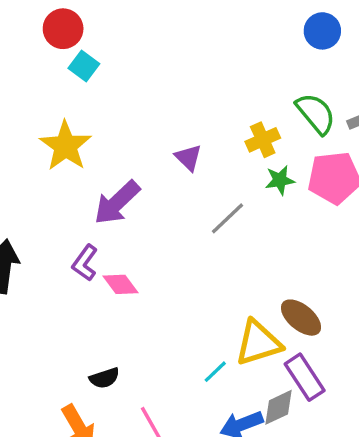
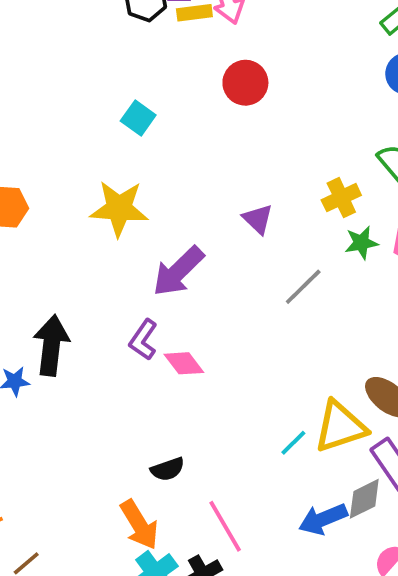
red circle: (63, 29) -> (245, 83), moved
yellow star: (66, 146) -> (119, 208), turned -30
cyan line: (215, 372) -> (293, 443), moved

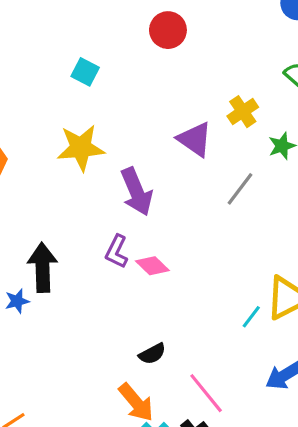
yellow cross: (341, 198) -> (243, 112), moved
purple triangle: (258, 219) -> (195, 139), size x1.4
purple arrow: (178, 271) -> (137, 192), turned -60

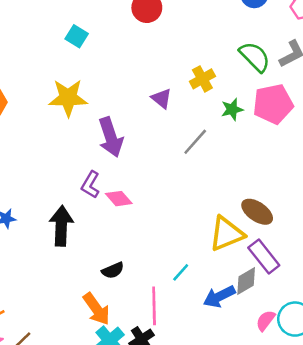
purple triangle: (195, 139) -> (162, 98), size x0.7
black arrow: (43, 267) -> (61, 226), moved
cyan line: (251, 317) -> (181, 272), moved
pink line: (206, 393) -> (154, 306), turned 33

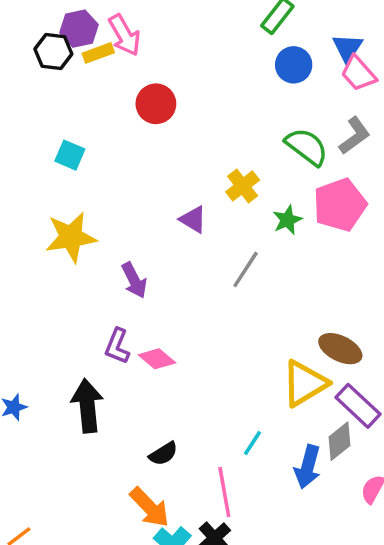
purple arrow: (111, 137) -> (134, 280), size x0.7
blue arrow: (219, 297) -> (308, 467), turned -40

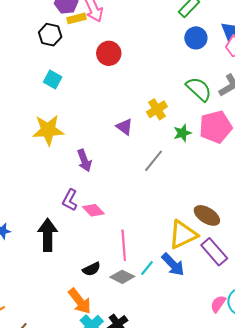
black hexagon: (53, 51) -> (50, 35), moved
gray diamond: (340, 441) -> (122, 277), moved, turned 60
blue arrow: (308, 467) -> (173, 265), moved, turned -65
pink line: (224, 492) -> (124, 245), moved

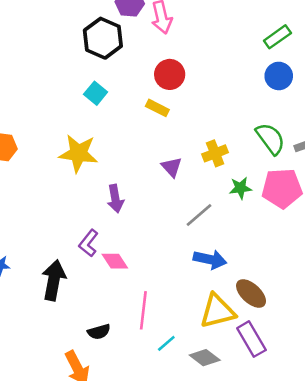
yellow rectangle: (76, 18) -> (157, 108), moved, turned 30
black hexagon: (50, 35) -> (103, 38), size x1.4
blue arrow: (173, 265) -> (210, 259), moved, turned -45
gray diamond: (122, 277) -> (205, 358), moved

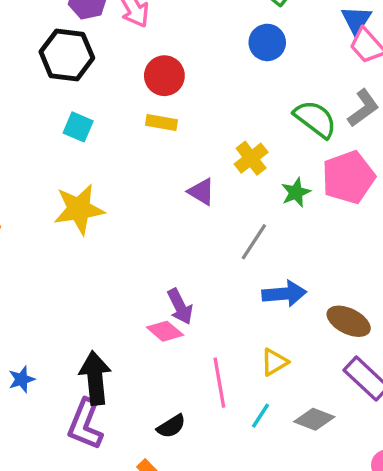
blue circle: (279, 76) -> (267, 42), moved
purple arrow: (115, 199) -> (180, 307), moved
purple L-shape: (89, 243) -> (85, 424), moved, size x1.4
yellow triangle: (217, 311) -> (274, 362), moved, size x0.6

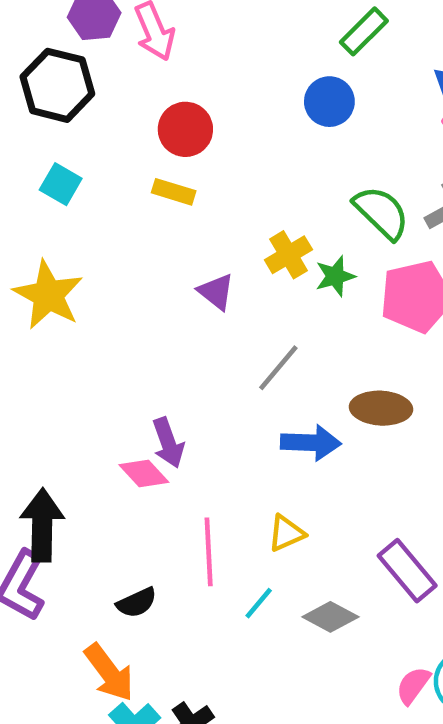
green star: (296, 192) -> (335, 276), moved
yellow star: (79, 209) -> (48, 295), turned 30
brown ellipse: (349, 321) -> (381, 408), moved, turned -30

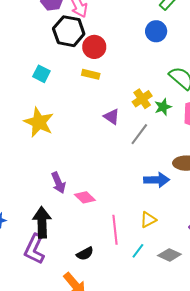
black hexagon: (57, 85) -> (69, 31), moved
gray line: (278, 368) -> (139, 134), moved
purple arrow: (168, 443) -> (58, 183), moved

